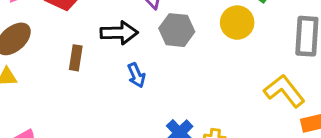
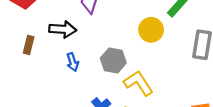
gray hexagon: (177, 30) -> (113, 60), moved
yellow L-shape: (284, 91) -> (138, 83), moved

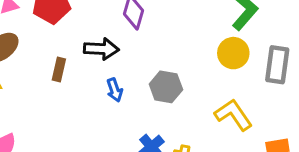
yellow circle: (151, 30) -> (233, 53), moved
yellow L-shape: (138, 83) -> (233, 115), moved

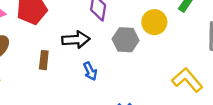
yellow circle: (233, 53) -> (154, 22), moved
gray hexagon: (166, 87) -> (126, 40), moved

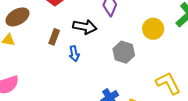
gray hexagon: (126, 40) -> (124, 52), moved
blue arrow: (90, 71) -> (74, 54), moved

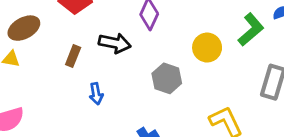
blue arrow: (74, 54) -> (96, 94), moved

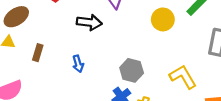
brown rectangle: (73, 56) -> (38, 53), moved
gray hexagon: (167, 78) -> (132, 70), moved

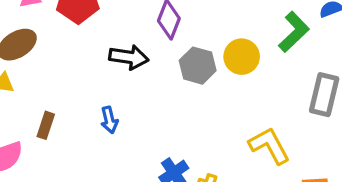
brown rectangle: (38, 53) -> (46, 125), moved
gray hexagon: (132, 70) -> (198, 66), moved

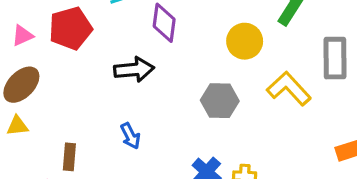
gray hexagon: (198, 66) -> (220, 101), moved
yellow L-shape: (269, 146) -> (289, 89), moved

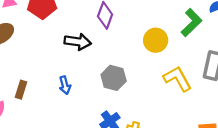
gray hexagon: (220, 101) -> (114, 78), moved

